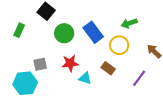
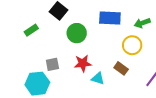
green rectangle: (19, 30) -> (31, 30), turned 32
blue rectangle: (93, 32) -> (110, 18), moved, turned -50

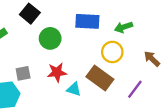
brown rectangle: (121, 68) -> (100, 78), size x1.6

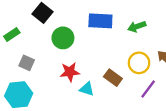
yellow circle: (112, 52) -> (139, 63), moved
gray square: (23, 73) -> (27, 63), moved, turned 35
brown rectangle: (100, 78) -> (113, 78), size x0.7

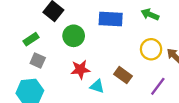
green arrow: (137, 27) -> (150, 14), moved, turned 42
green rectangle: (12, 34) -> (31, 39), moved
yellow circle: (139, 63) -> (151, 49), moved

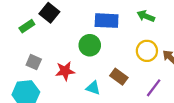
green circle: (74, 36) -> (90, 45), moved
green rectangle: (31, 39) -> (27, 26), moved
red star: (80, 69) -> (65, 71), moved

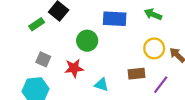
green circle: (90, 45) -> (87, 41), moved
brown rectangle: (119, 77) -> (137, 74), moved, turned -42

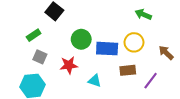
blue rectangle: (115, 19) -> (107, 49), moved
green rectangle: (37, 24) -> (34, 35), moved
yellow circle: (154, 48) -> (134, 42), moved

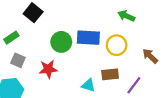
blue rectangle: (107, 49) -> (88, 38), moved
cyan triangle: (95, 81) -> (88, 85), moved

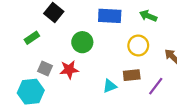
blue rectangle: (88, 38) -> (110, 16), moved
gray square: (18, 60) -> (45, 69), moved
cyan triangle: (88, 85) -> (110, 86), turned -40

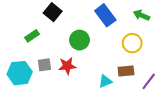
blue rectangle: (110, 16) -> (105, 15), turned 50
gray square: (45, 69) -> (44, 65), turned -32
cyan hexagon: (31, 92) -> (20, 73), moved

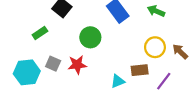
yellow circle: (132, 43) -> (155, 47), moved
gray square: (44, 65) -> (53, 64), turned 32

